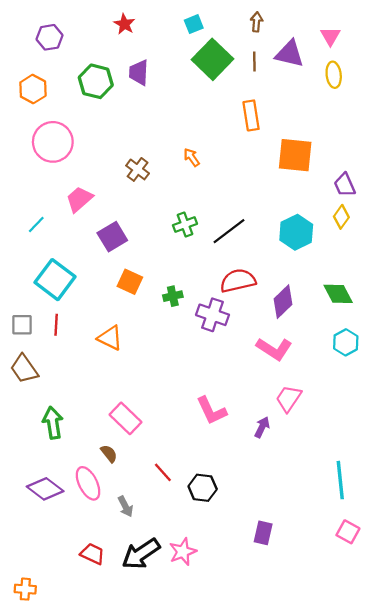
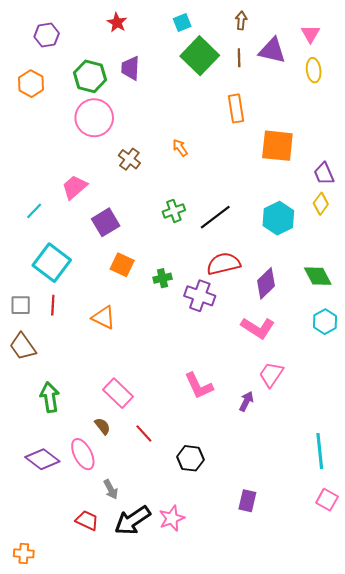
pink circle: (53, 142) -> (94, 118), moved
red line: (163, 472) -> (144, 433), moved
gray arrow: (125, 506) -> (111, 489), moved

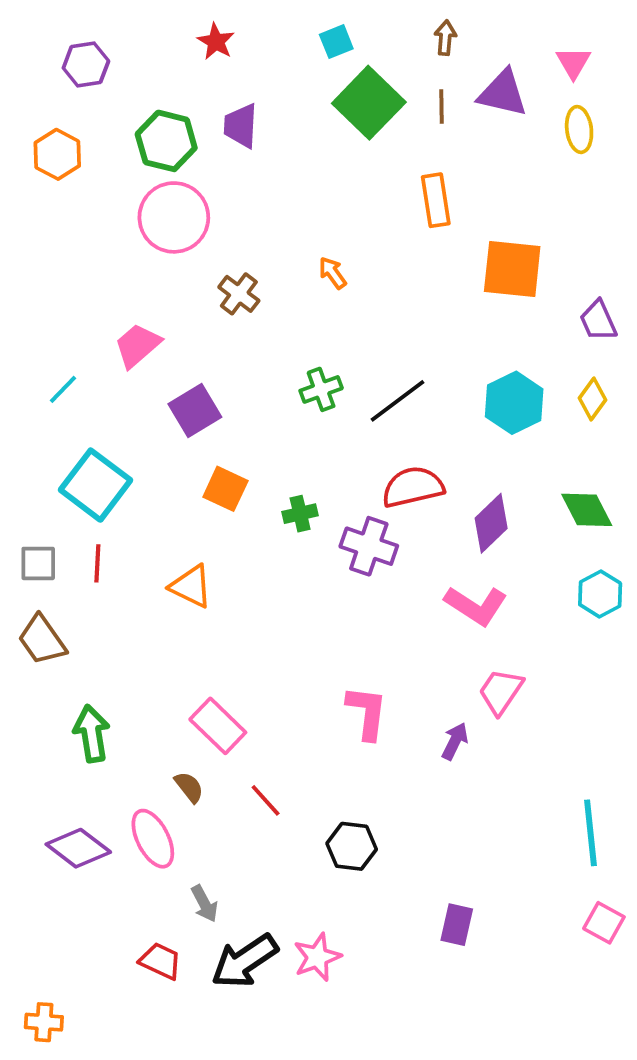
yellow diamond: (321, 204) -> (592, 399), moved
pink L-shape: (199, 386) -> (367, 712), turned -148

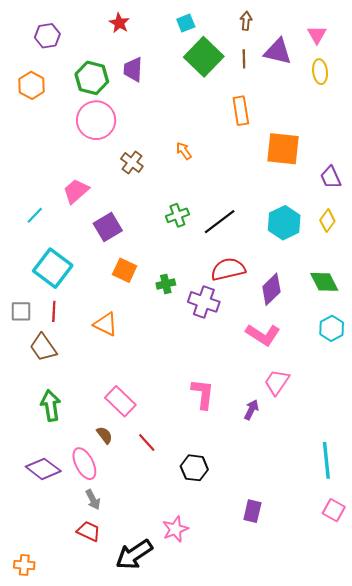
brown trapezoid: (42, 640) -> (43, 347), moved
gray arrow: (204, 904) -> (93, 500), moved
black arrow: (245, 961) -> (134, 554), moved

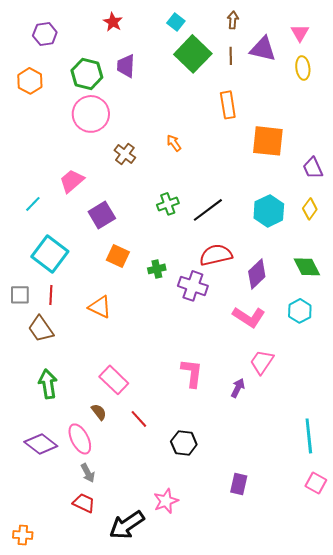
cyan square: (186, 23) -> (176, 22), turned -30
cyan hexagon: (332, 328) -> (300, 311), moved

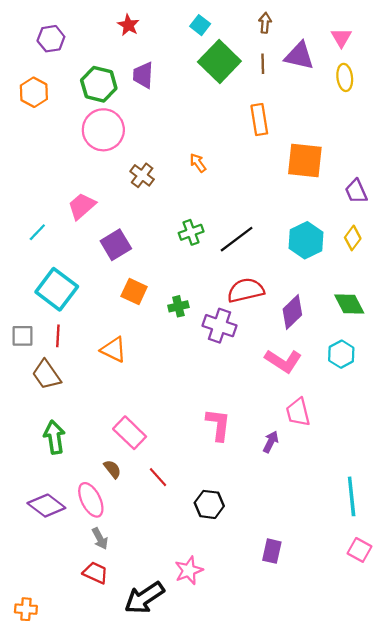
pink trapezoid: (262, 362) -> (298, 412), turned -48

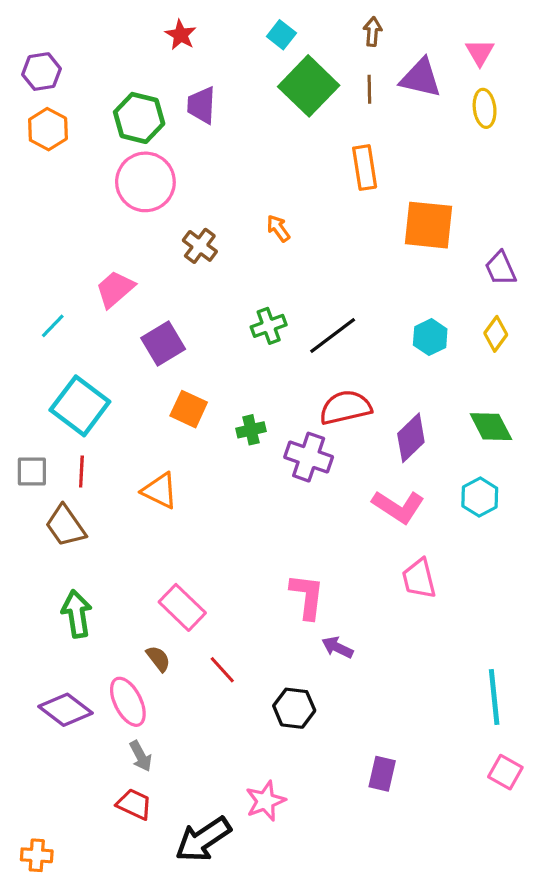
purple hexagon: (51, 39) -> (41, 72), moved
cyan hexagon: (306, 240) -> (430, 337), size x0.7
purple arrow: (271, 442) -> (337, 647), moved, turned -90

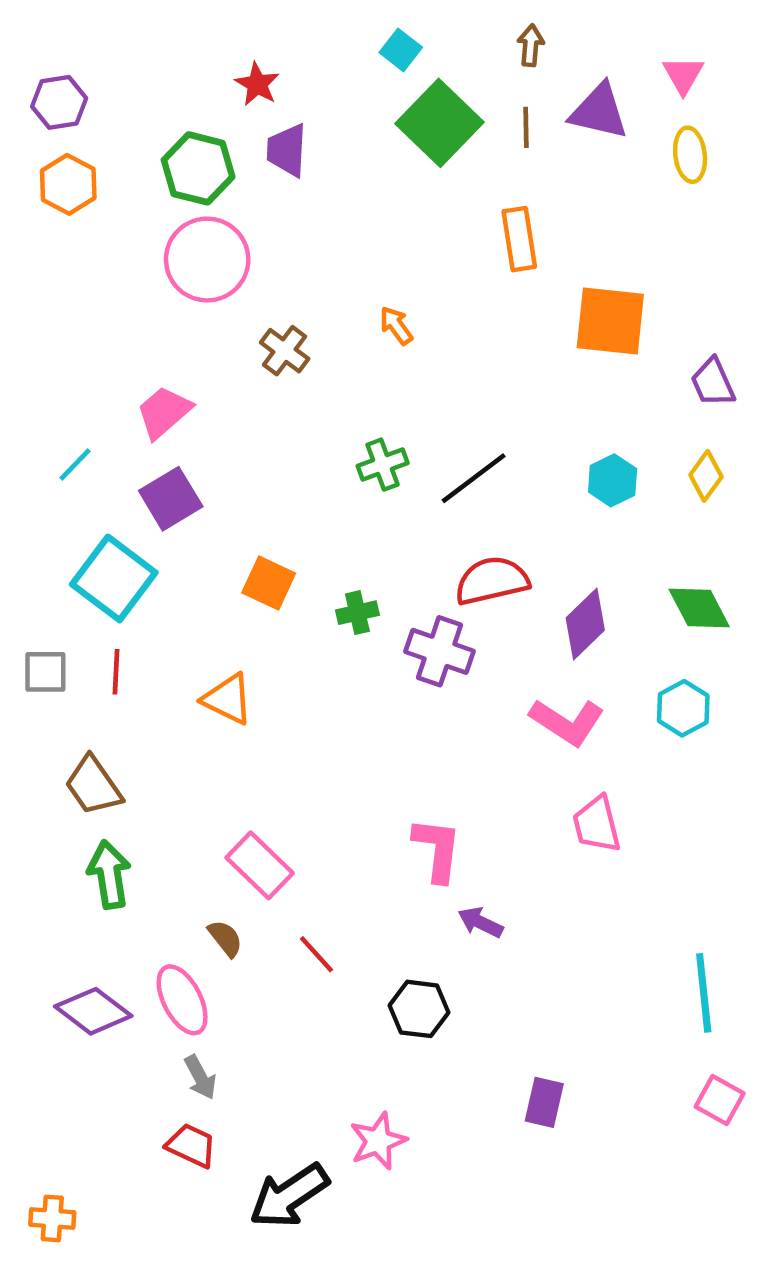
red star: (181, 35) -> (257, 84), moved
purple square: (163, 343) -> (171, 499), moved
brown trapezoid: (65, 526) -> (93, 786), moved

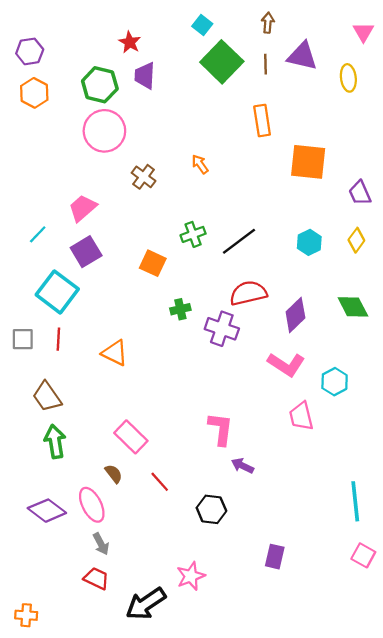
pink triangle: (683, 75) -> (363, 32), moved
orange square: (269, 583) -> (153, 263), moved
cyan hexagon: (683, 708) -> (335, 382), moved

